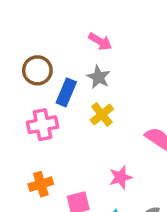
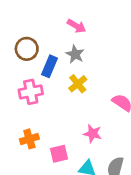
pink star: (121, 177) -> (93, 134), turned 30

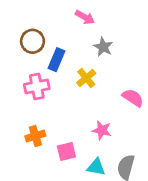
gray star: (75, 54) -> (103, 47), moved

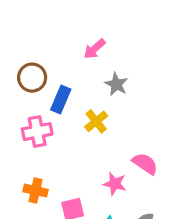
pink arrow: (85, 17) -> (94, 49), turned 108
pink semicircle: (133, 98) -> (145, 164), moved
orange cross: (35, 136) -> (35, 191), turned 30

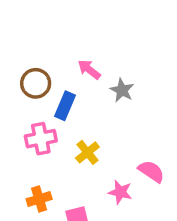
pink arrow: (94, 49) -> (89, 69), moved, turned 80
yellow cross: (96, 121) -> (87, 152), moved
orange cross: (35, 191) -> (39, 199), turned -30

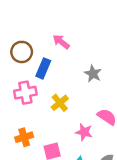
gray star: (122, 90) -> (93, 74), moved

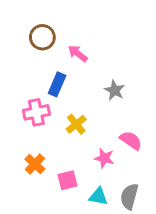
brown circle: (22, 52) -> (42, 37), moved
orange cross: (24, 137) -> (35, 164), turned -30

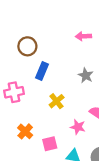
brown circle: (42, 37) -> (27, 46), moved
pink arrow: (78, 53) -> (83, 36), moved, turned -40
pink cross: (36, 112) -> (14, 92), moved

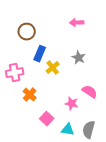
yellow cross: (57, 101) -> (53, 68), moved
orange cross: (25, 131) -> (30, 95), moved
pink square: (50, 144) -> (47, 119), turned -32

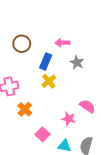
pink arrow: (77, 23) -> (62, 43), moved
blue rectangle: (40, 54) -> (46, 61), moved
gray star: (79, 58) -> (77, 62), moved

